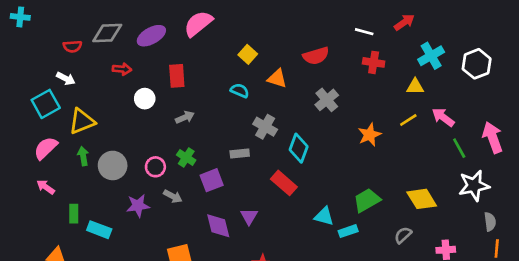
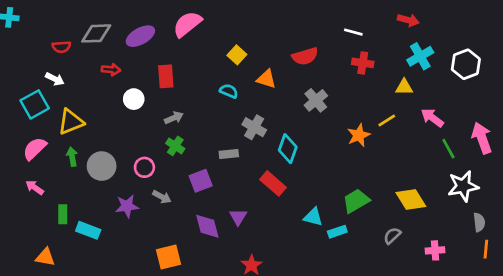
red arrow: (404, 22) -> (408, 20), moved, turned 50
yellow line: (408, 120) -> (387, 120), moved
green cross: (186, 157) -> (175, 146), moved

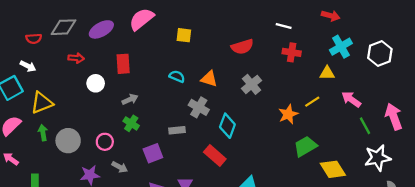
yellow square: (237, 55) -> (184, 35), moved, turned -35
orange triangle: (266, 79) -> (209, 79), moved
green trapezoid: (356, 201) -> (305, 146), moved

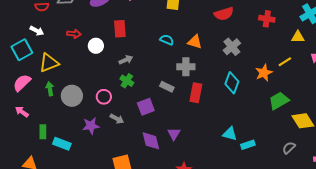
red arrow: (76, 58) -> (74, 34), moved
gray cross: (199, 107) -> (186, 67), turned -30
cyan diamond: (227, 126) -> (232, 83), moved
gray rectangle: (177, 130) -> (167, 87), turned 32
red rectangle: (215, 156) -> (196, 93), moved, turned 60

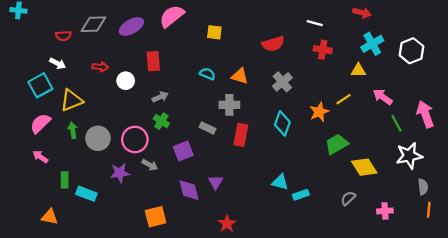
pink circle: (104, 97) -> (135, 139), size x1.5

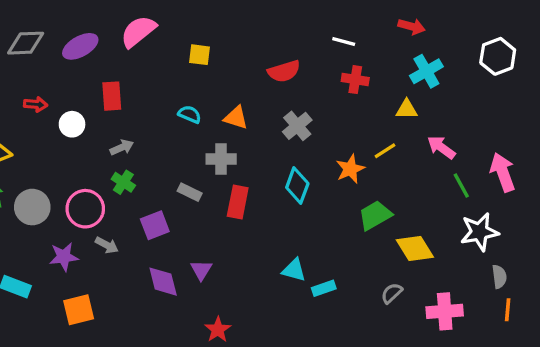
white hexagon: (411, 51) -> (498, 56), moved
pink cross: (385, 211) -> (445, 311), size x1.5
orange square: (156, 217) -> (79, 310), moved

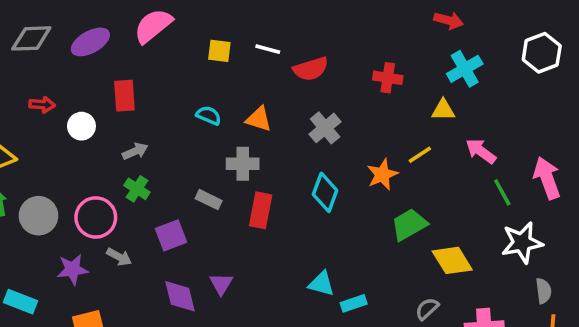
white line: (344, 41) -> (268, 49), moved

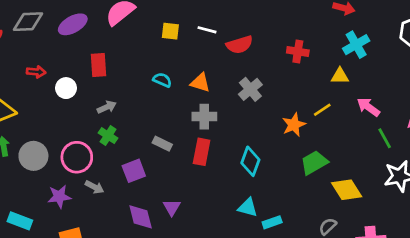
gray cross: (243, 164) -> (204, 117), moved
cyan diamond: (325, 192) -> (250, 161), moved

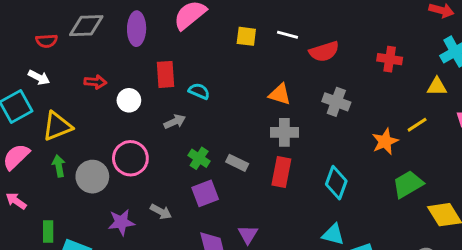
purple ellipse: (73, 24) -> (137, 29), turned -60
cyan semicircle: (162, 80) -> (199, 91), moved
gray cross: (250, 89) -> (336, 102), turned -30
green cross: (108, 136) -> (199, 158), moved
pink circle: (77, 157) -> (130, 158), moved

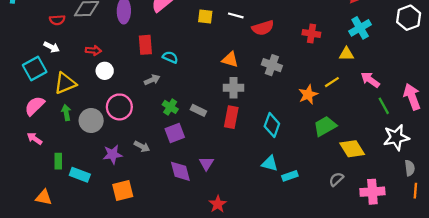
white circle: (129, 100) -> (105, 71), moved

